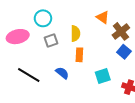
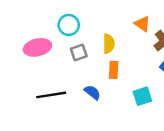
black line: (29, 75) -> (51, 95), turned -40

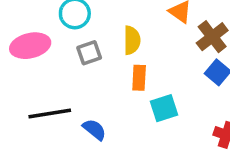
blue semicircle: (92, 92) -> (94, 130), moved
cyan square: (142, 96) -> (164, 108), moved

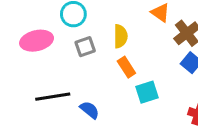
orange rectangle: (139, 78) -> (126, 67), turned -36

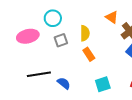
cyan square: (147, 92) -> (103, 84), moved

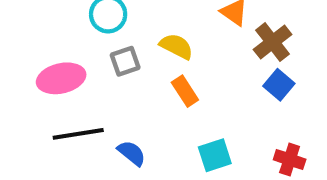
yellow semicircle: (85, 33) -> (176, 46), turned -63
pink ellipse: (28, 36) -> (61, 78), moved

